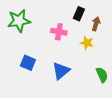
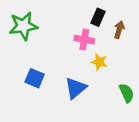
pink cross: (59, 32) -> (84, 40), moved
yellow star: (87, 43) -> (99, 62), moved

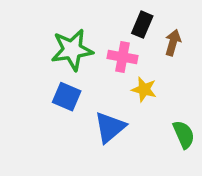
green star: (23, 26) -> (72, 50), moved
blue square: (35, 78) -> (67, 97), moved

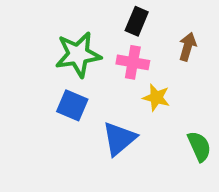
black rectangle: (142, 25) -> (137, 21), moved

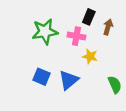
black rectangle: (137, 21) -> (89, 17), moved
blue square: (72, 105) -> (41, 77), moved

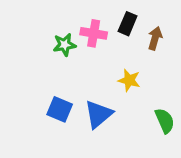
green star: (45, 32) -> (65, 45), size x0.6
pink cross: (76, 36) -> (94, 33), moved

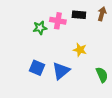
black rectangle: (128, 24) -> (79, 15), turned 72
brown arrow: (155, 38) -> (102, 14), moved

